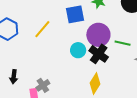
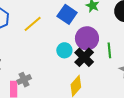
blue square: (75, 14) -> (67, 14), turned 36
green line: (123, 43) -> (109, 50), turned 63

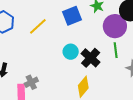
blue square: (67, 14) -> (72, 16), turned 36
purple circle: (87, 38) -> (115, 26), moved

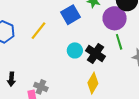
gray cross: (31, 82) -> (41, 87), turned -32

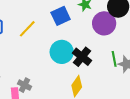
green line: (119, 42) -> (114, 59), moved
cyan circle: (75, 50) -> (62, 52), size x1.5

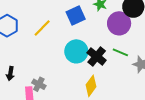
green line: (114, 59) -> (120, 52), moved, turned -56

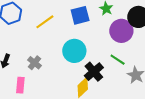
black cross: (97, 57) -> (94, 72), moved
gray cross: (39, 84) -> (34, 63), moved

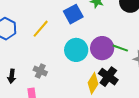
purple circle: (121, 31) -> (102, 48), moved
black cross: (94, 72) -> (108, 77), moved

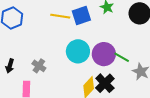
yellow line: (41, 29) -> (60, 16), moved, turned 48

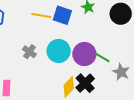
blue square: (81, 16) -> (62, 15), turned 36
gray cross: (39, 66) -> (29, 52), moved

